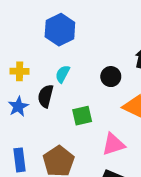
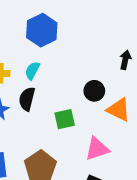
cyan semicircle: (63, 74) -> (32, 71), moved
black circle: (111, 77) -> (94, 91), moved

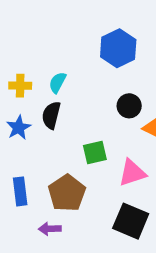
blue hexagon: (42, 30) -> (118, 48), moved
green square: (65, 119) -> (95, 153), moved

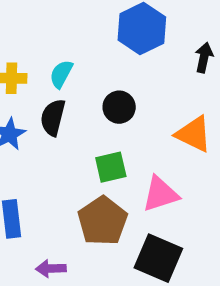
black circle: (129, 106) -> (119, 107), moved
brown pentagon: (67, 193) -> (103, 221), moved

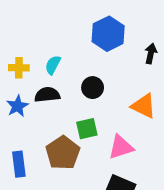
black semicircle: (53, 117) -> (47, 95), turned 70
brown pentagon: (103, 221) -> (63, 153), moved

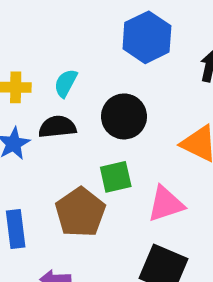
black circle: (93, 88) -> (124, 116), size x1.4

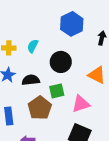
black semicircle: (57, 127) -> (31, 80), moved

